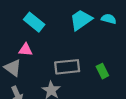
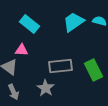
green rectangle: (102, 71) -> (93, 70), size x1.5

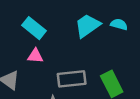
pink triangle: (21, 50) -> (35, 56), moved

